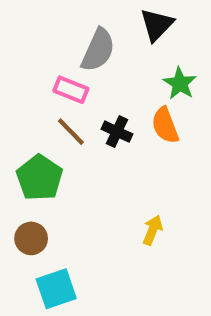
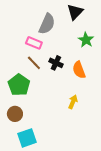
orange semicircle: (165, 125) -> (79, 70), moved
yellow arrow: (153, 230) -> (73, 102), moved

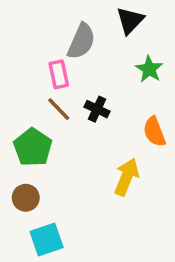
pink rectangle: (34, 43) -> (59, 74), turned 56
orange semicircle: (79, 70) -> (154, 132), moved
yellow arrow: (73, 102) -> (127, 177), size x1.5

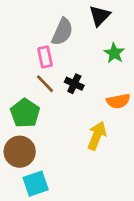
orange semicircle: (154, 132) -> (118, 101), turned -80
brown circle: (26, 198) -> (20, 152), size x1.5

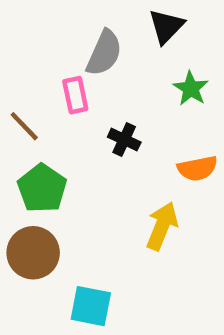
brown line: (45, 84) -> (24, 126), moved
cyan square: (36, 184) -> (91, 306), moved, turned 30

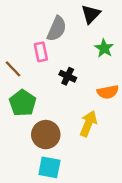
brown circle: (33, 253) -> (46, 135), moved

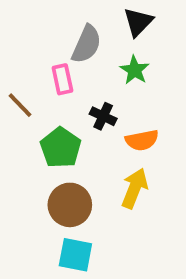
green star: (104, 48) -> (135, 70), moved
orange semicircle: (108, 92) -> (142, 140), moved
green pentagon: (23, 103) -> (61, 148), moved

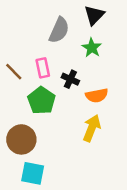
pink rectangle: (62, 79) -> (43, 68), moved
brown circle: (70, 205) -> (21, 139), moved
cyan square: (75, 255) -> (33, 173), moved

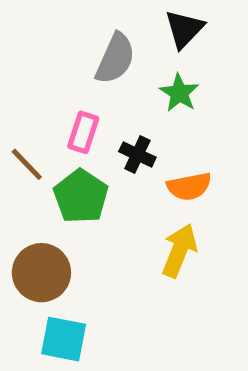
pink rectangle: (43, 68) -> (83, 132), turned 30
brown line: (14, 72) -> (27, 164), moved

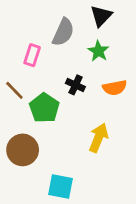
pink rectangle: (83, 132) -> (32, 55), moved
orange semicircle: (189, 186) -> (115, 88), moved
cyan square: (64, 339) -> (61, 187), moved

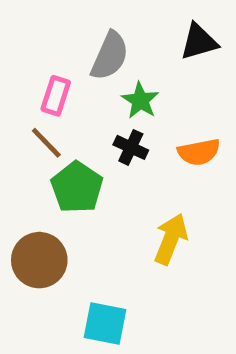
black triangle: (101, 16) -> (199, 42), moved, turned 30
green star: (98, 51) -> (140, 100), moved
brown line: (14, 90) -> (46, 143), moved

